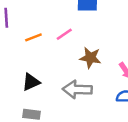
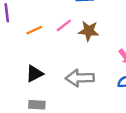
brown star: (90, 58) -> (89, 31), moved

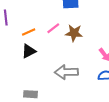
black triangle: (34, 74) -> (29, 51), moved

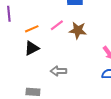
gray arrow: (66, 72) -> (58, 71), moved, size x0.7

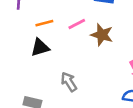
gray arrow: (58, 71) -> (69, 82), turned 49

